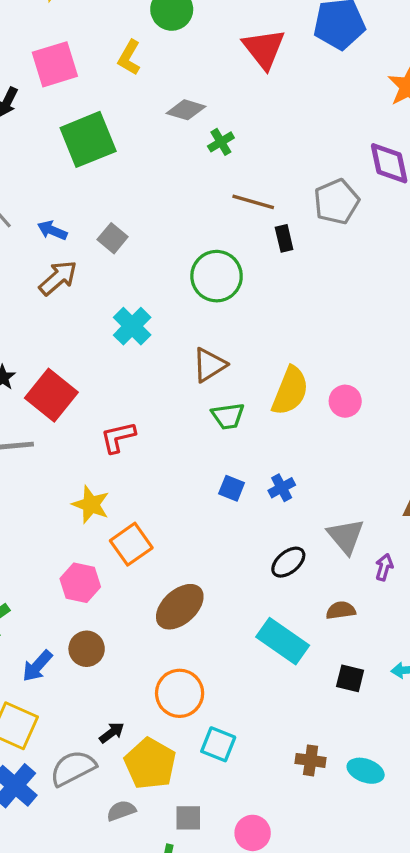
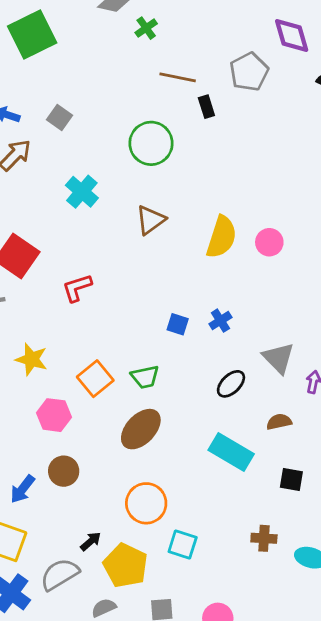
green trapezoid: (228, 416) -> (145, 377), moved
yellow star: (91, 505) -> (32, 359), moved
brown cross: (311, 760) -> (264, 538), moved

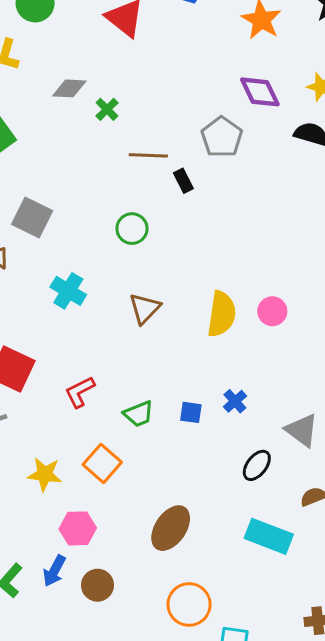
gray square: (59, 118) -> (32, 217), size x1.5
green circle: (151, 143) -> (132, 229), size x0.7
green trapezoid: (145, 377) -> (139, 414), moved
orange square: (95, 379) -> (102, 463), moved
blue arrow: (22, 489) -> (54, 571), moved

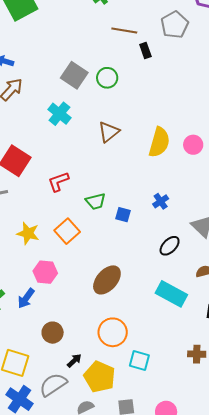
gray square: (32, 217) -> (74, 75), moved
blue square: (191, 412) -> (123, 215), moved
brown circle: (97, 585) -> (53, 333), moved

